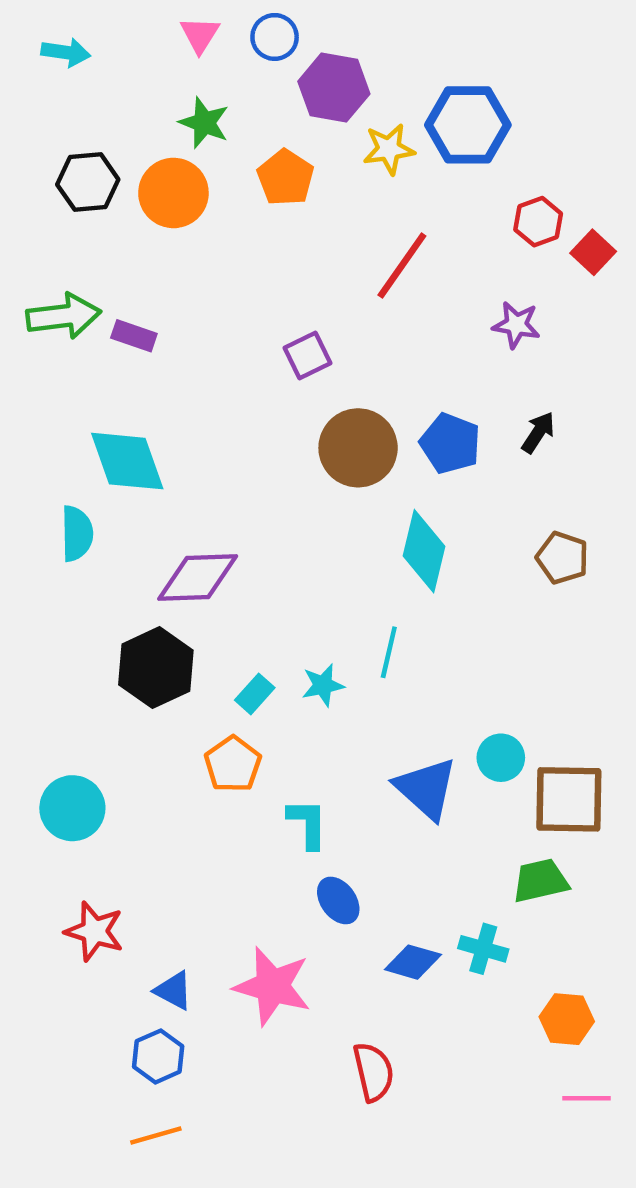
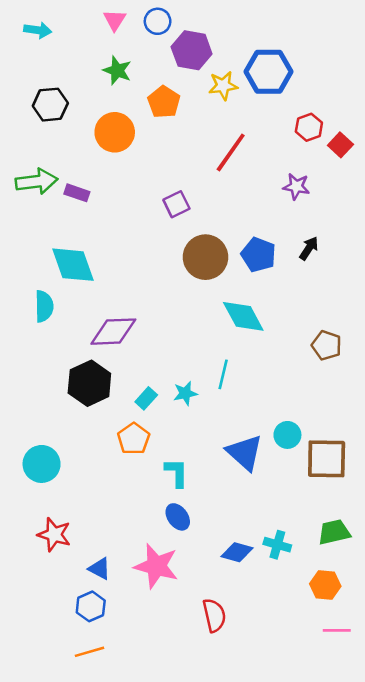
orange circle: (173, 193) -> (115, 132), moved
cyan diamond: (424, 551) -> (243, 316), turned -42
brown pentagon: (562, 558) -> (327, 345), moved
green trapezoid: (540, 881) -> (334, 532), moved
blue ellipse: (338, 900) -> (178, 517), moved

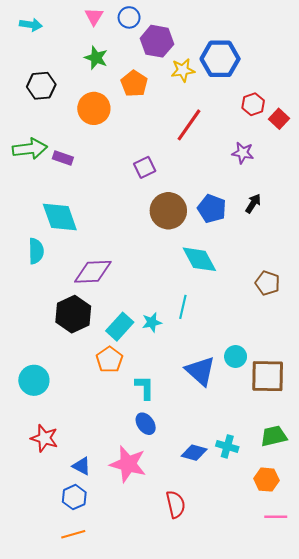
cyan rectangle: (146, 398) -> (120, 327), size x1.5

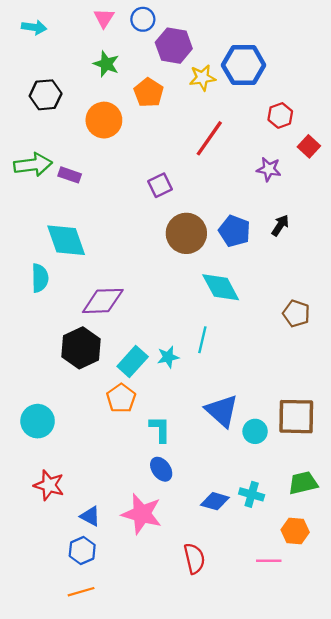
red square: (279, 119) -> (309, 146), moved
cyan circle: (236, 357) -> (255, 431), moved
pink line: (276, 517) -> (269, 561), moved

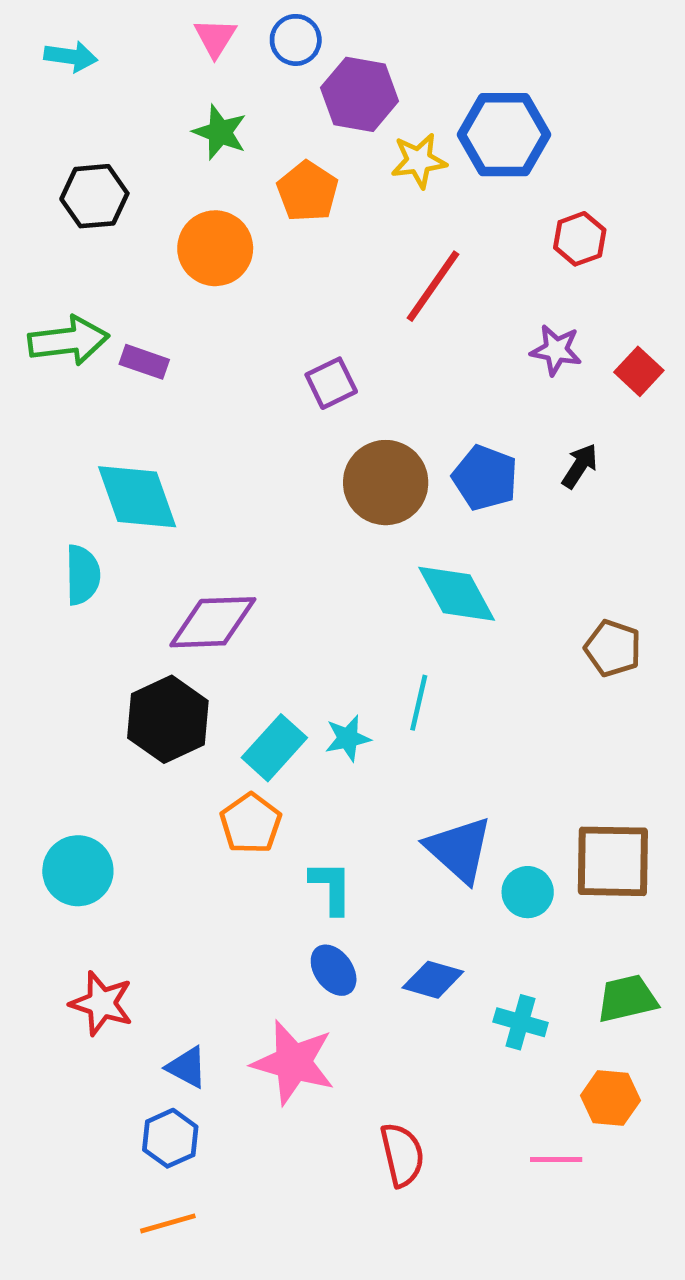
red square: (309, 146) -> (639, 371), moved
blue diamond: (215, 501) -> (433, 980), moved

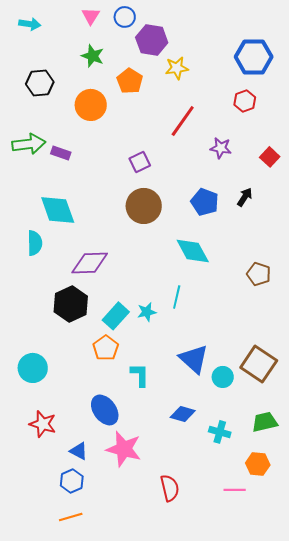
blue hexagon: (504, 135) -> (254, 57), moved
purple star: (556, 350) -> (221, 148), moved
brown circle: (386, 483) -> (144, 206), moved
brown square: (613, 861) -> (259, 364), turned 33
blue ellipse: (334, 970) -> (105, 410), moved, size x1.4

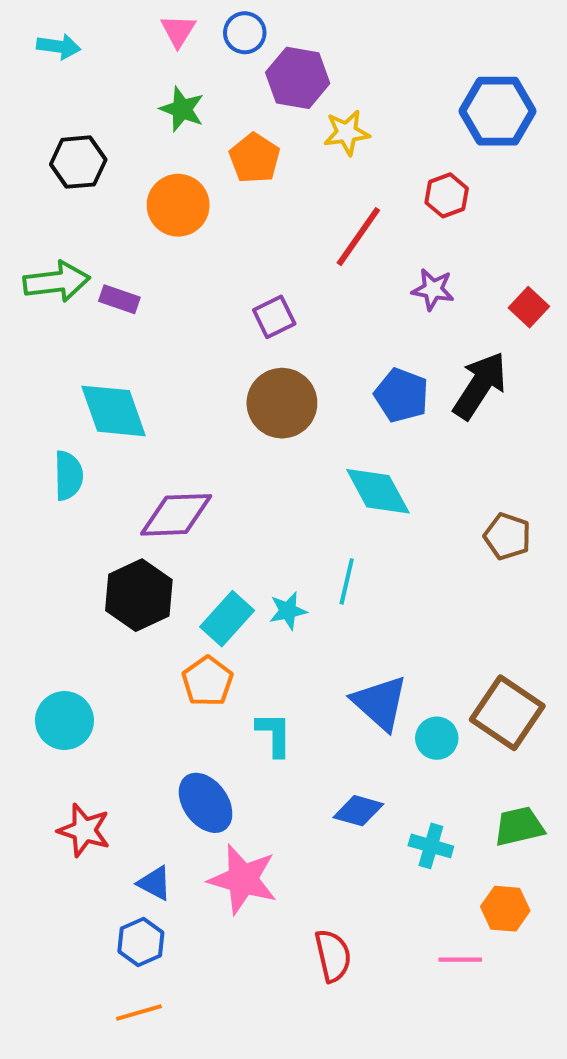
red hexagon: (245, 101) -> (447, 195), moved
black arrow: (245, 197) -> (480, 385), size x1.8

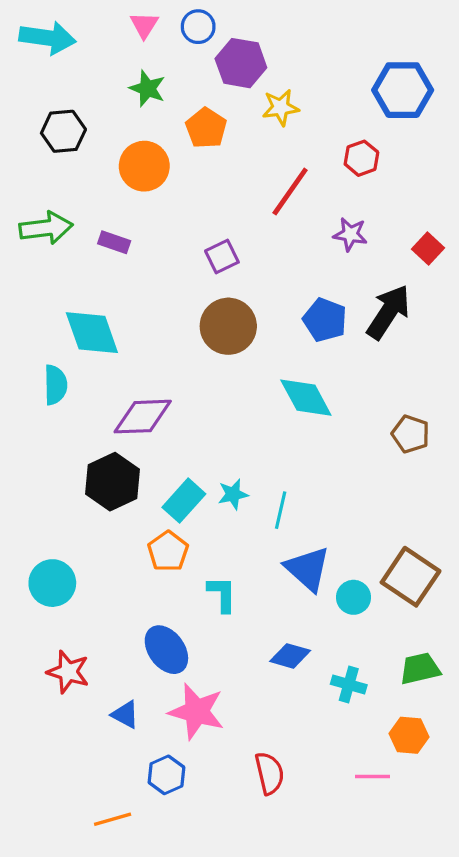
cyan arrow: (59, 46) -> (48, 38), size x1.6
purple rectangle: (119, 299) -> (114, 242), moved
cyan line: (347, 581) -> (281, 510), moved
blue hexagon: (141, 942) -> (166, 775), moved

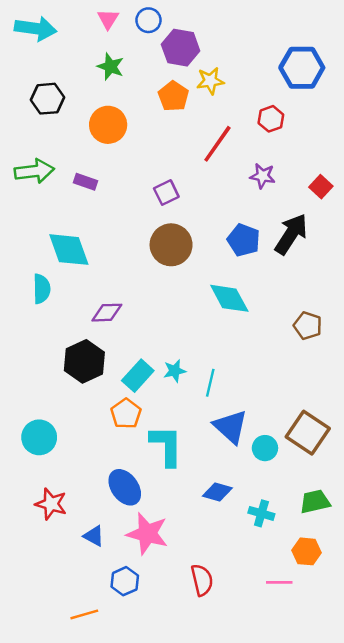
orange pentagon: (206, 128) -> (173, 96), moved
purple diamond: (143, 417) -> (107, 313), size x0.7
cyan L-shape: (222, 594) -> (166, 446), size x1.5

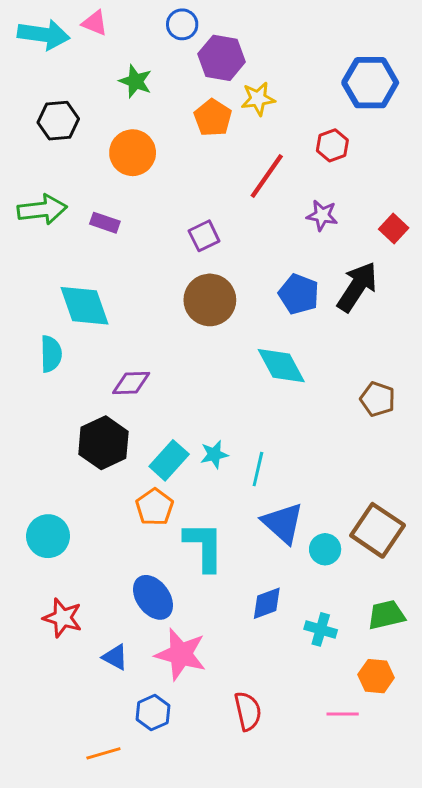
pink triangle: (108, 19) -> (95, 23), moved, turned -40
blue diamond: (217, 492) -> (267, 603), turned -36

